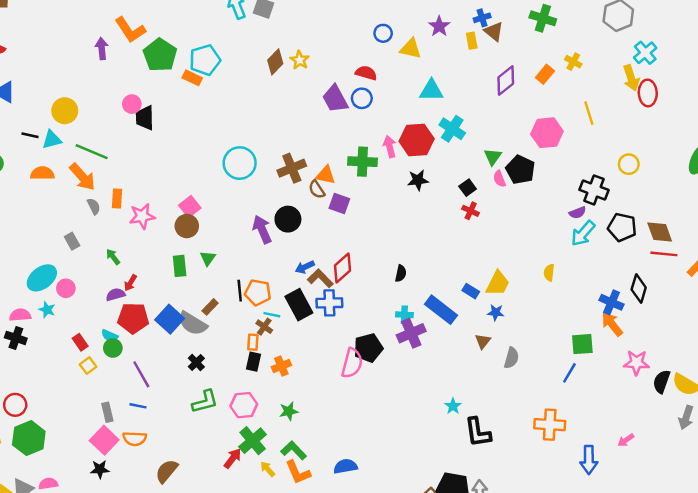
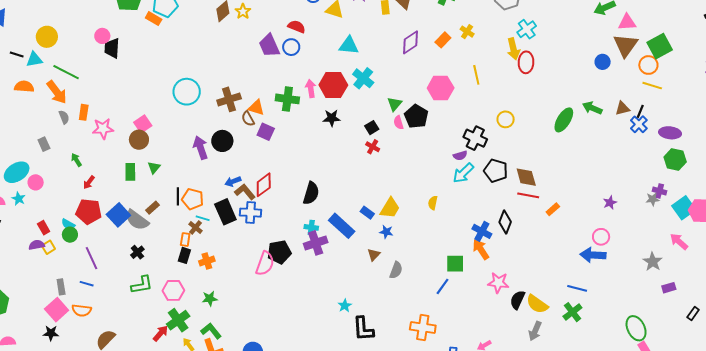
black semicircle: (401, 273) -> (311, 193), size x1.6
purple semicircle: (116, 295) -> (37, 245), moved

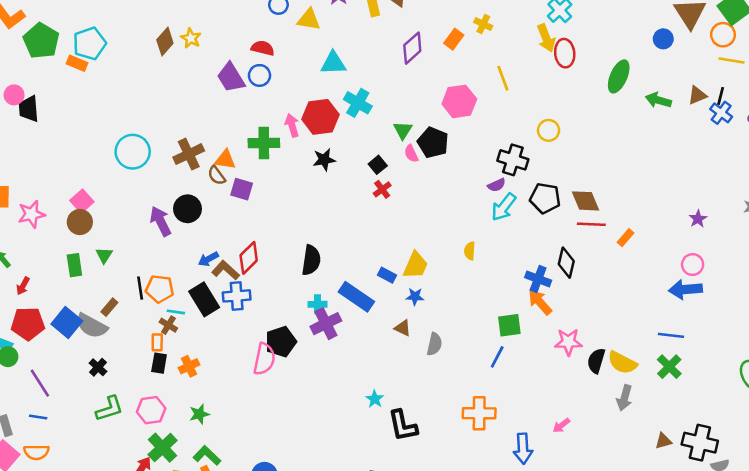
green ellipse: (564, 120) -> (619, 76), moved
red cross: (373, 147) -> (382, 189), turned 32
brown triangle: (374, 255) -> (403, 328), turned -40

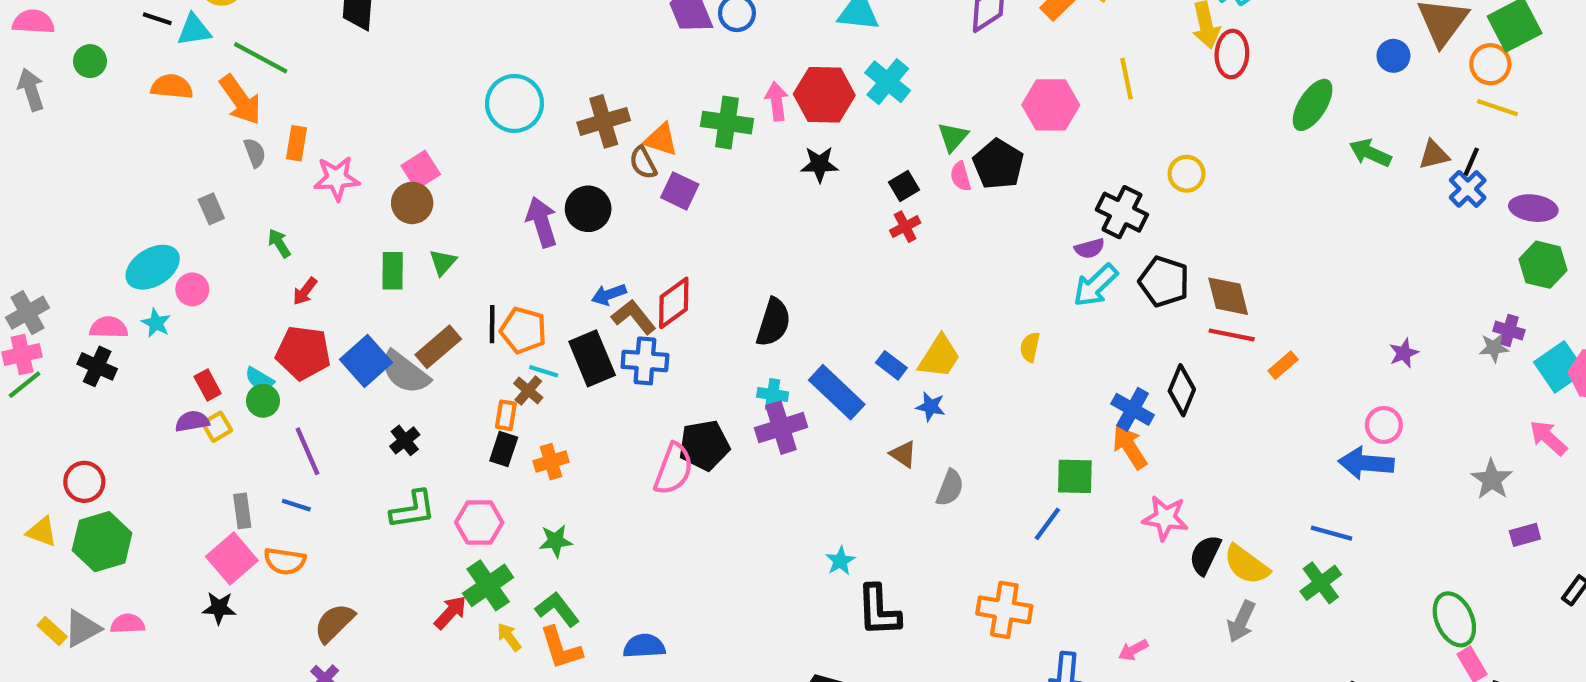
brown rectangle: (109, 307) -> (438, 347), size x1.5

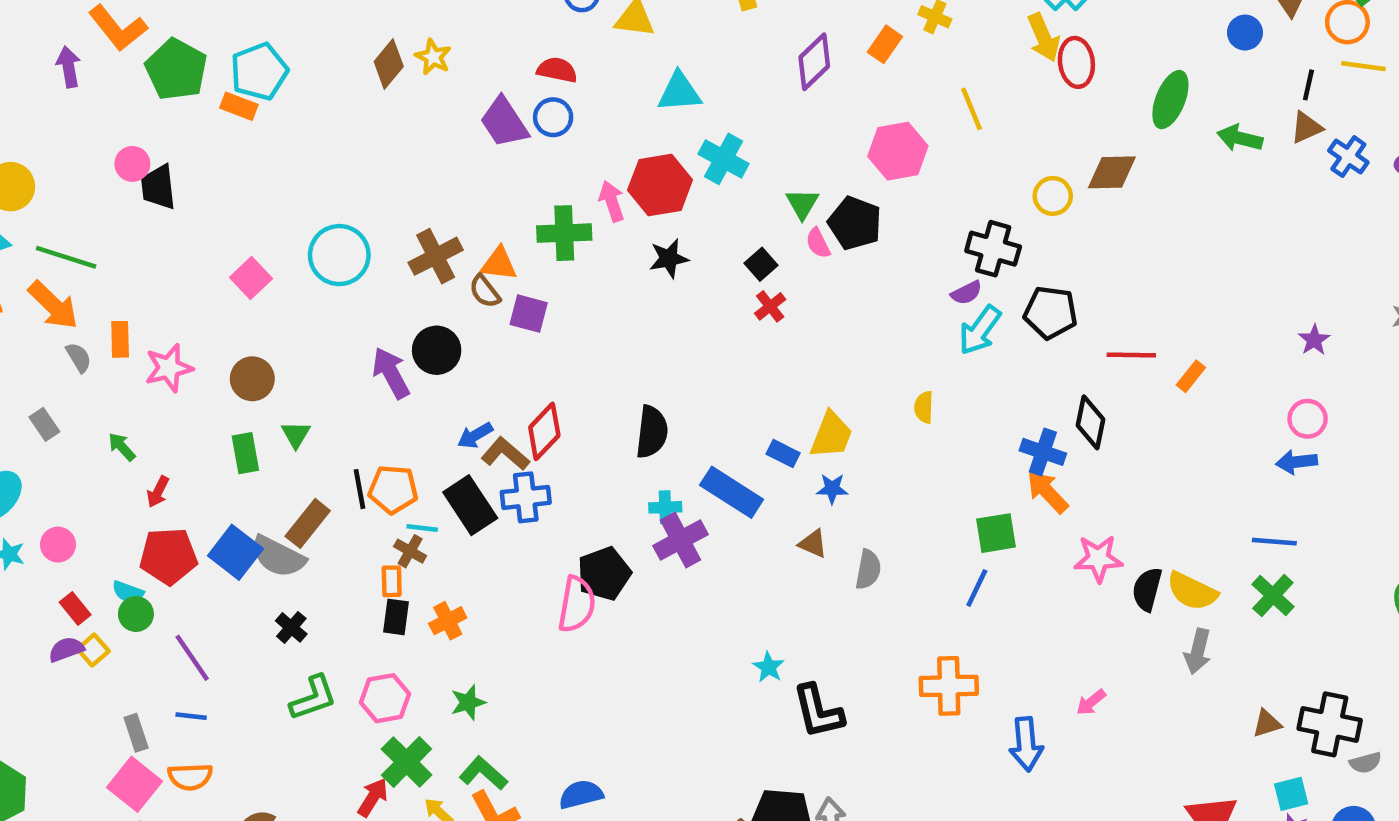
black line: (1471, 162) -> (1308, 85), moved
pink square: (421, 170) -> (251, 278), moved
pink circle: (192, 289) -> (58, 545), moved
brown diamond: (1228, 296) -> (1112, 172), moved, turned -66
blue arrow: (1366, 463) -> (1297, 462), size x0.7

